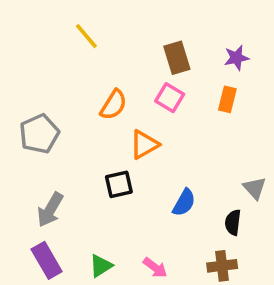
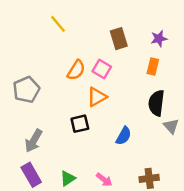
pink square: (170, 98) -> (102, 69), moved
black semicircle: (233, 222) -> (156, 103), moved, size x1.5

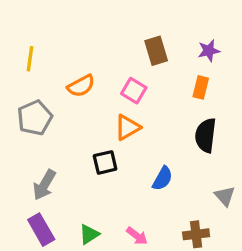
yellow line: (58, 24) -> (30, 59), moved, turned 48
orange semicircle: (76, 70) -> (81, 86), moved, turned 30
gray triangle: (171, 126) -> (225, 196), moved

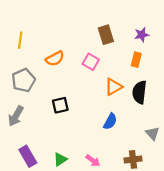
orange triangle: (127, 127) -> (113, 87), moved
black square: (105, 162) -> (60, 105), moved
gray arrow: (44, 185) -> (16, 116), moved

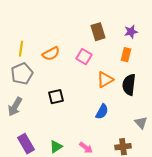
yellow line: (20, 40) -> (21, 49), moved

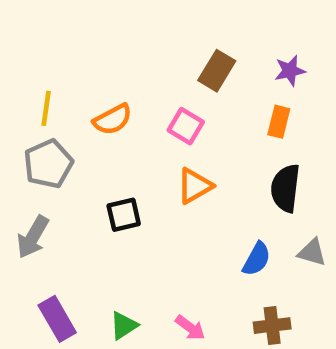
brown rectangle: (98, 32) -> (217, 71), turned 48
orange triangle: (105, 80) -> (195, 186), moved
blue semicircle: (102, 112) -> (257, 259), moved
gray triangle: (141, 123) -> (312, 252), moved, turned -32

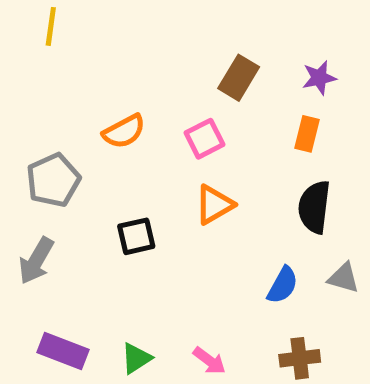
yellow line: (46, 108) -> (51, 26), moved
pink square: (186, 126) -> (205, 139), turned 32
purple rectangle: (57, 319) -> (63, 351), turned -39

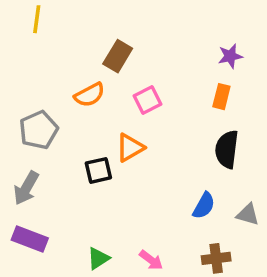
brown rectangle: (239, 78) -> (118, 56), moved
orange triangle: (214, 205) -> (130, 148), moved
gray triangle: (344, 278) -> (248, 214), moved
purple rectangle: (63, 351) -> (30, 239), moved

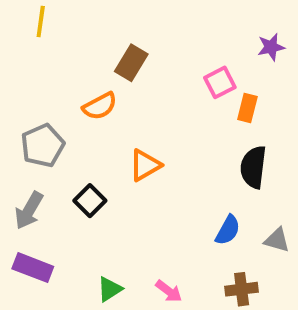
purple star: (230, 56) -> (271, 47), moved
pink square: (148, 100) -> (220, 82), moved
black square: (98, 170) -> (90, 201), moved, turned -32

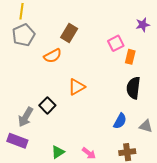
gray pentagon: (43, 145) -> (24, 35), moved
gray arrow: (29, 210) -> (26, 117), moved

